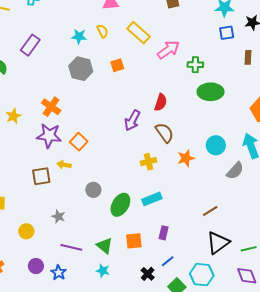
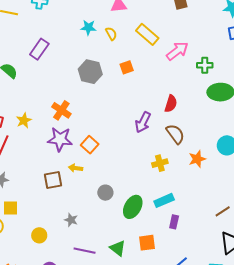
cyan star: (79, 36) -> (88, 28), moved
purple rectangle: (164, 233) -> (174, 222), moved

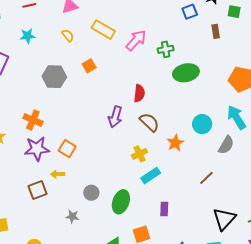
cyan star: (88, 28) -> (27, 36), moved
cyan rectangle: (164, 200) -> (151, 176), moved
brown line: (223, 211) -> (206, 178), moved
gray star: (71, 220) -> (72, 217), moved

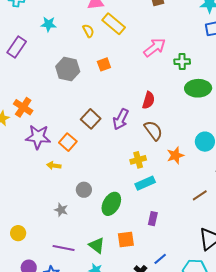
yellow rectangle: (103, 30) -> (114, 24), moved
orange cross: (33, 120) -> (23, 107), moved
brown square: (37, 190) -> (91, 119), moved, turned -36

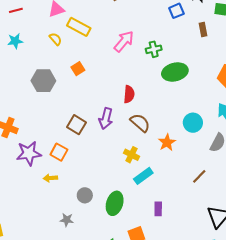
yellow cross: (138, 160) -> (131, 155), turned -35

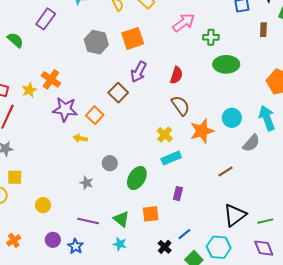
orange square: (78, 69) -> (133, 38), size x1.6
purple arrow: (106, 119) -> (139, 72), moved
orange star: (167, 142) -> (202, 131), size x1.4

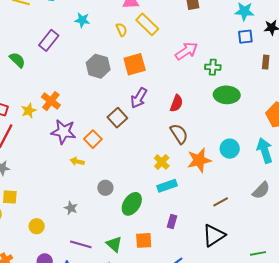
gray semicircle: (251, 143) -> (261, 190), moved
gray star: (86, 183) -> (71, 208), moved
black triangle: (235, 215) -> (214, 235), moved

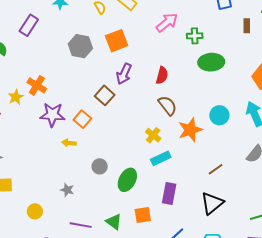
purple rectangle: (172, 222) -> (169, 193), size x1.5

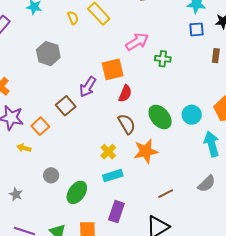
orange square: (117, 41) -> (113, 69), moved
green ellipse: (211, 62) -> (160, 117), moved, turned 45
cyan circle: (219, 115) -> (192, 115), moved

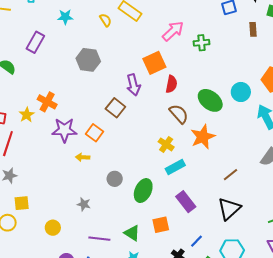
purple arrow: (88, 87) -> (133, 85), turned -35
purple rectangle: (116, 212) -> (186, 202), turned -45

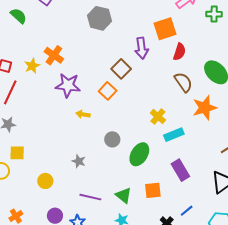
orange square: (95, 133) -> (108, 91), moved
yellow cross: (166, 144) -> (158, 116), moved

